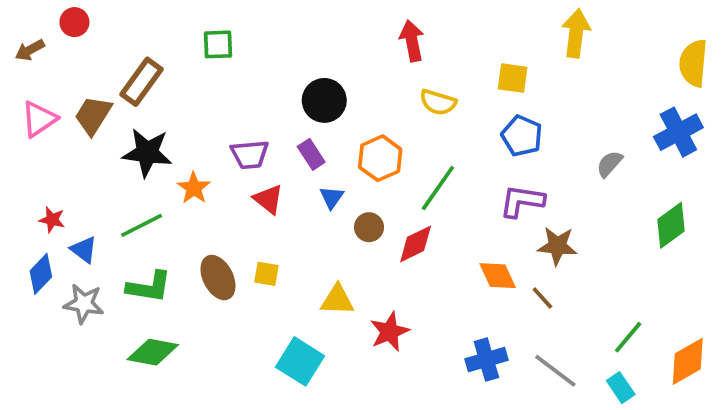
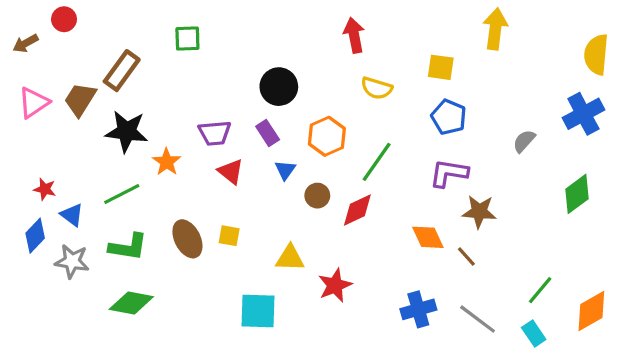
cyan square: (300, 361) -> (258, 311), turned -30

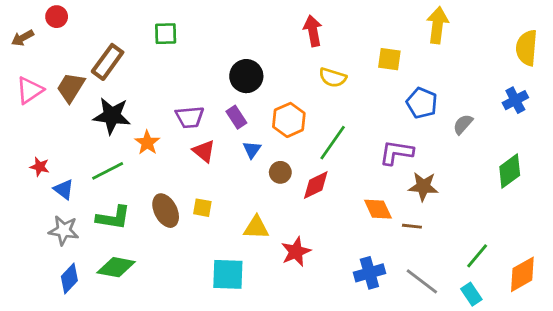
blue cross: (583, 114) -> (515, 100), size x0.7
blue pentagon: (449, 117) -> (422, 103), moved
blue diamond: (35, 236) -> (69, 279), moved
brown line: (466, 256) -> (412, 226), turned -42

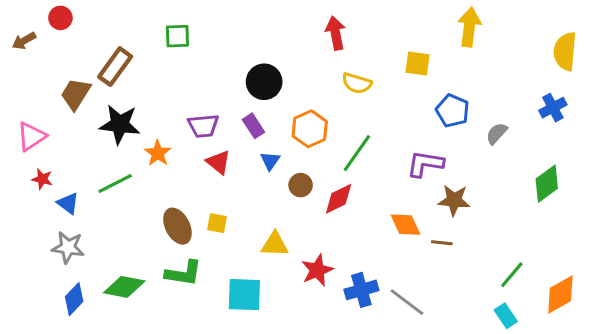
pink triangle: (30, 90) -> (32, 136), moved
green L-shape: (113, 218) -> (184, 273), moved
blue cross: (369, 273) -> (361, 290), moved
gray line: (422, 281) -> (407, 302), moved

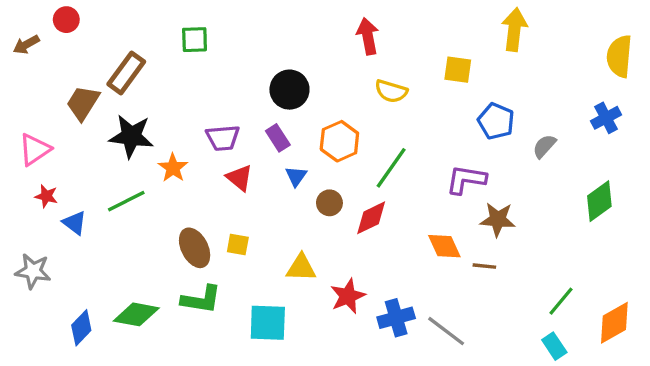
gray star: (68, 247) -> (33, 271), moved

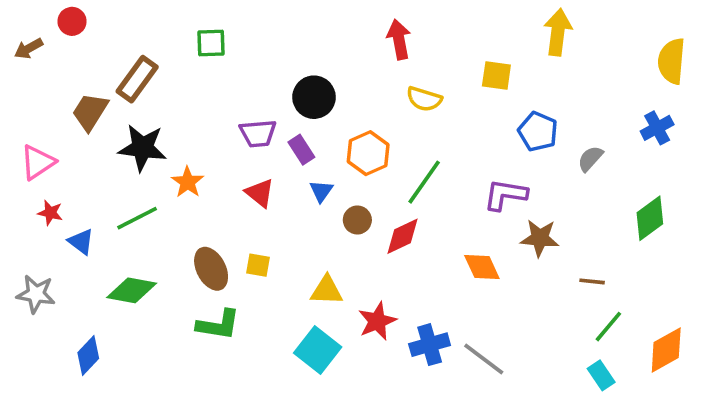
purple trapezoid: (223, 138) -> (258, 133), moved
brown line: (484, 266) -> (592, 281), moved
green diamond: (136, 314) -> (132, 290), moved
cyan square: (268, 323) -> (318, 350), moved, turned 36

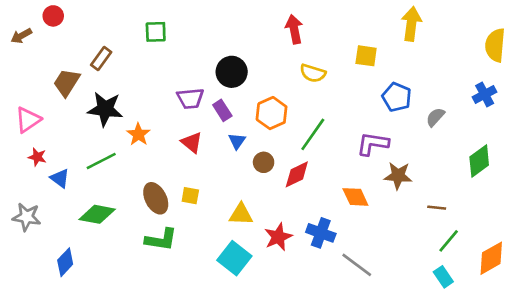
brown rectangle: (137, 79) -> (101, 59), size x0.7
blue cross: (430, 345) -> (321, 233), moved, turned 36

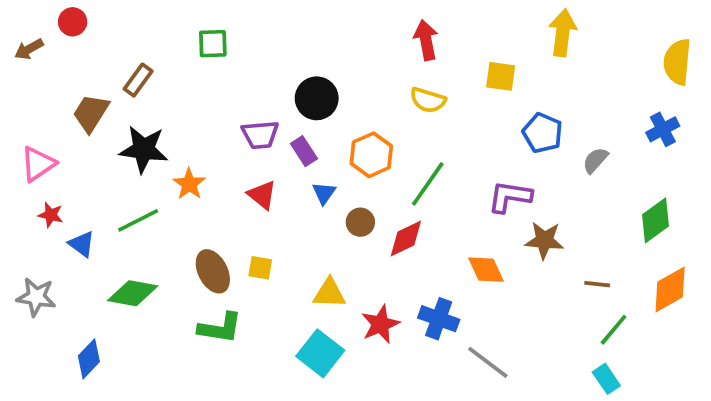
red arrow: (294, 29) -> (426, 40), moved
orange diamond: (491, 258) -> (670, 290), moved

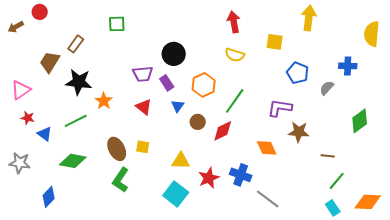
blue cross: (663, 129) -> (348, 66), moved, turned 30
orange diamond: (670, 290) -> (368, 202), moved, turned 32
green L-shape: (220, 328) -> (121, 180), turned 115

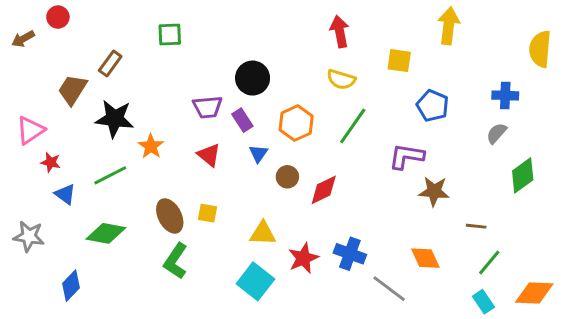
gray semicircle: (327, 88) -> (497, 133), moved
green line: (235, 101) -> (353, 126), moved
red star: (28, 118) -> (51, 162), moved
orange diamond: (267, 148) -> (425, 258), moved

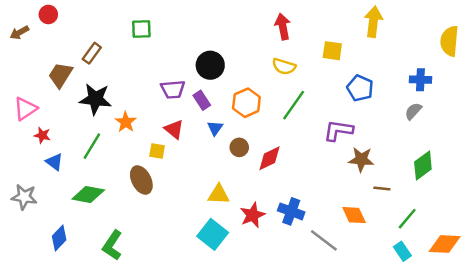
green line: (110, 175) -> (92, 146), turned -32
green diamond: (523, 175) -> (423, 166), moved
yellow square: (208, 213) -> (157, 151), moved
brown line: (476, 226) -> (382, 188), moved
green L-shape: (176, 261) -> (112, 245), moved

